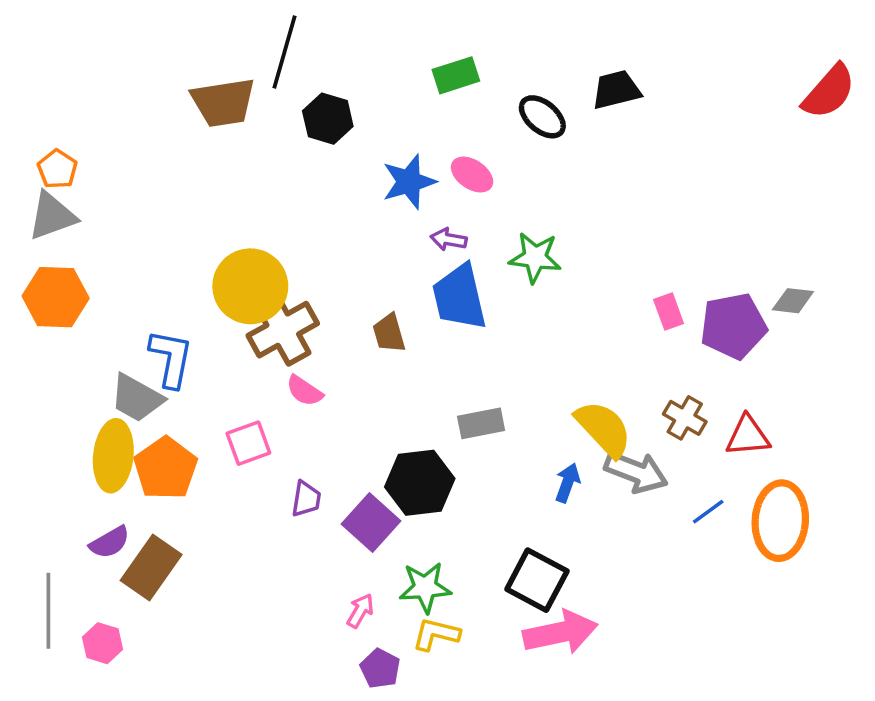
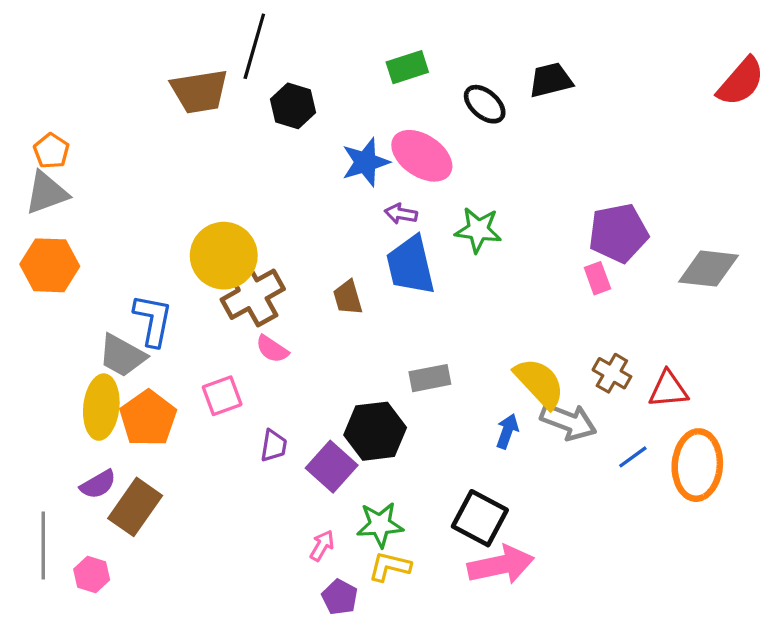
pink ellipse: (472, 175) -> (422, 156), size x1.6
gray diamond: (793, 301) -> (709, 269), size x1.6
purple pentagon: (733, 326) -> (618, 233), moved

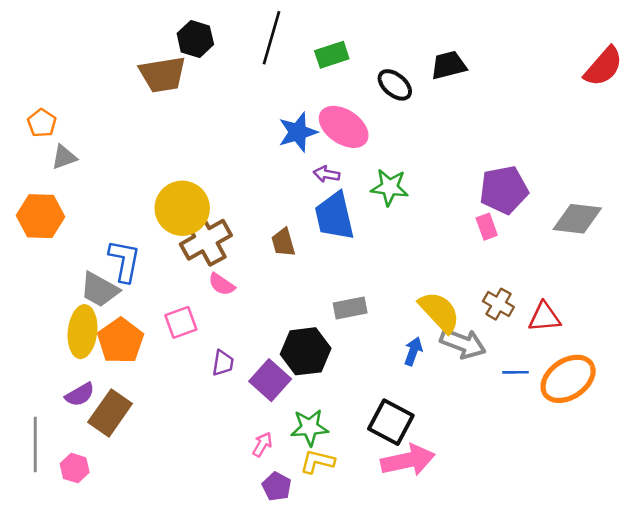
black line: (254, 46) -> (271, 38), moved
black hexagon: (293, 106) -> (195, 39), moved
gray triangle: (47, 193) -> (64, 157), moved, size x0.7
blue line: (633, 457) -> (516, 372), turned 35
orange ellipse: (697, 465) -> (568, 379), turned 52

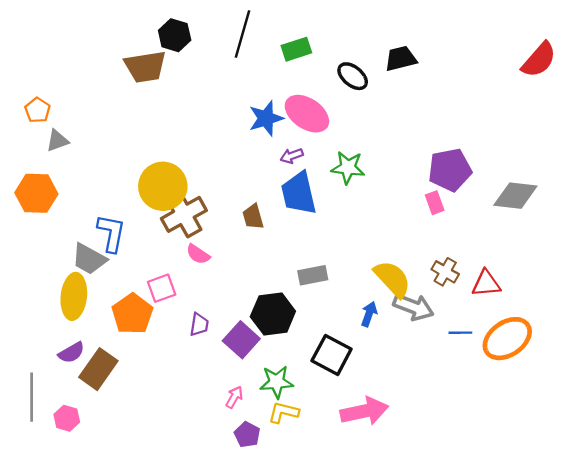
purple arrow: (327, 174) -> (292, 156), turned -30
orange pentagon: (121, 341) -> (132, 314), moved
black square: (391, 422) -> (332, 355), moved

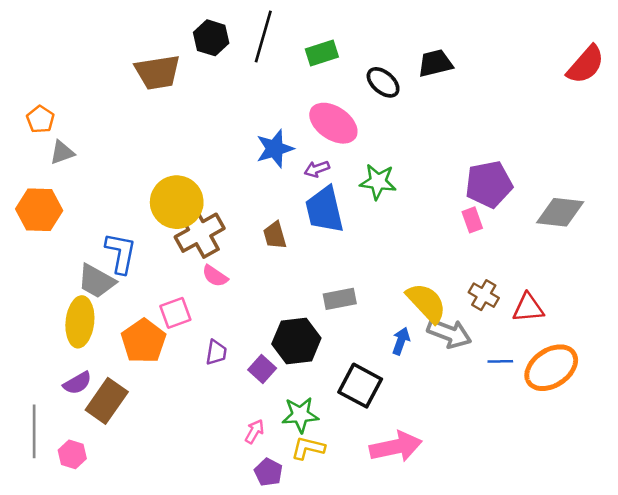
black hexagon: (175, 35) -> (211, 38), moved
blue star: (266, 118) -> (275, 149), moved
purple square: (241, 340) -> (262, 369), size x0.7

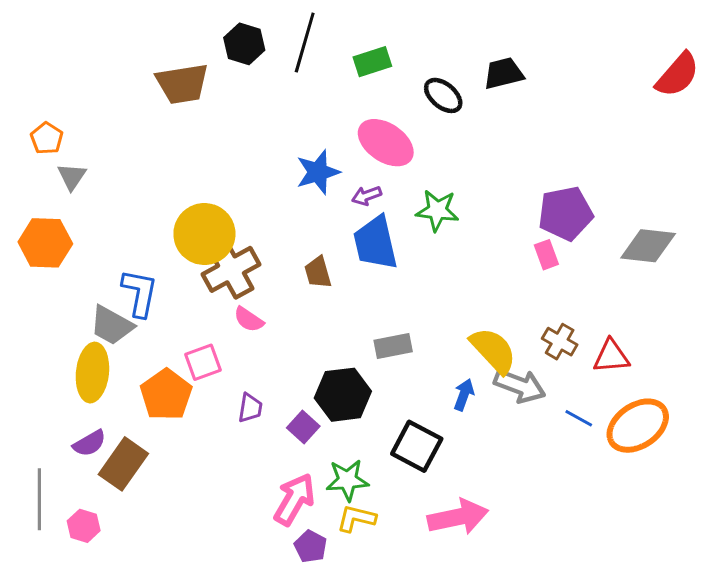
gray triangle: (62, 152) -> (72, 177), turned -36
blue line: (500, 361) -> (579, 418), turned 30
pink arrow: (254, 431) -> (294, 499), size x1.8

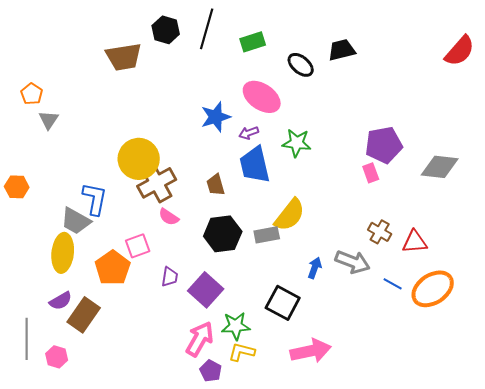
orange hexagon: (45, 243) -> (17, 187), moved, size x0.7
yellow semicircle: (493, 350) -> (290, 215), moved, turned 81
black hexagon: (343, 395) -> (223, 234), moved
purple square: (303, 427) -> (206, 290), size x1.6

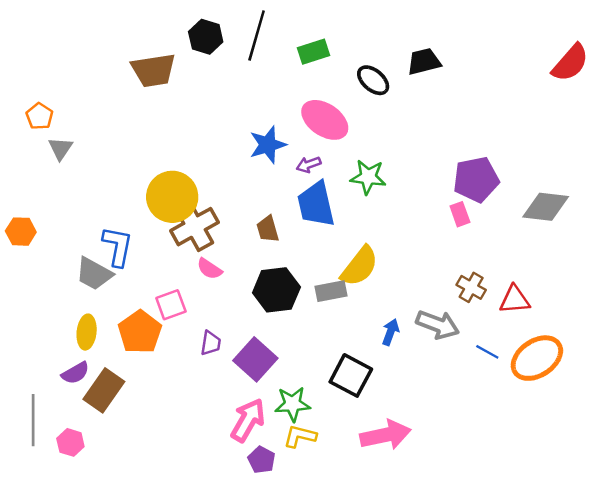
yellow ellipse: (63, 253) -> (87, 332), moved, size x0.7

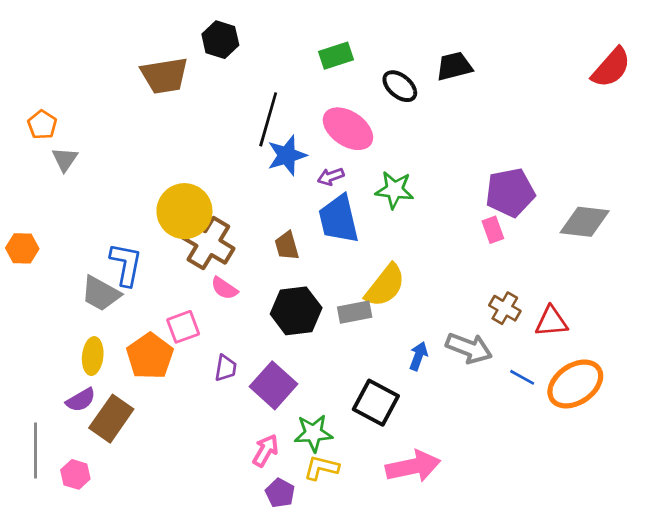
black line: (257, 36) -> (268, 119), moved
brown cross: (195, 227) -> (208, 243), turned -30
pink arrow: (248, 420) -> (266, 450), size x0.7

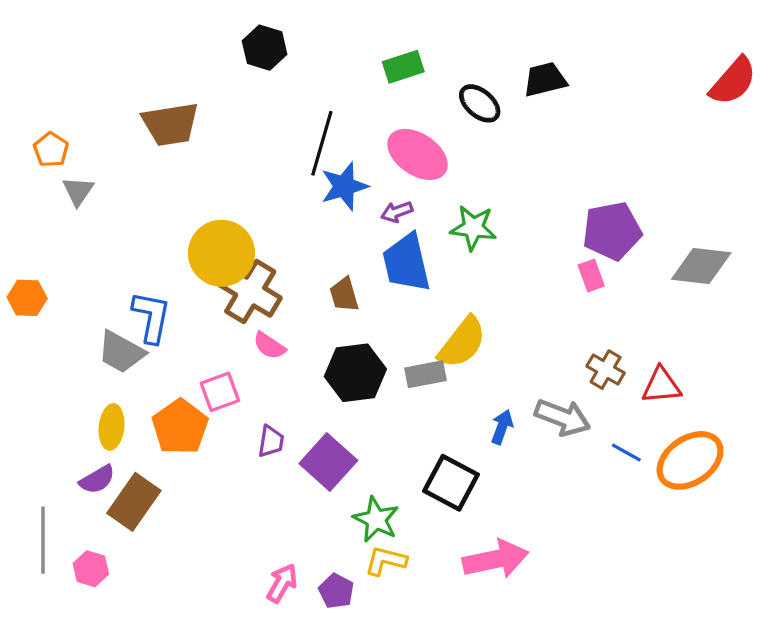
brown trapezoid: (164, 76) -> (170, 124), moved
green star: (313, 433) -> (376, 519), turned 30
pink arrow: (266, 450) -> (282, 583), moved

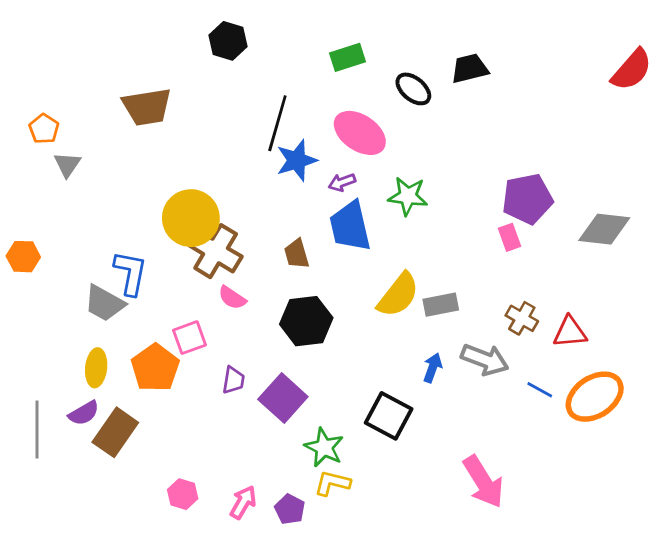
gray rectangle: (425, 374) -> (441, 305), moved
gray line: (43, 540) -> (37, 430), moved
pink arrow: (496, 559) -> (483, 482), moved, turned 70
pink hexagon: (91, 569) -> (183, 494), moved

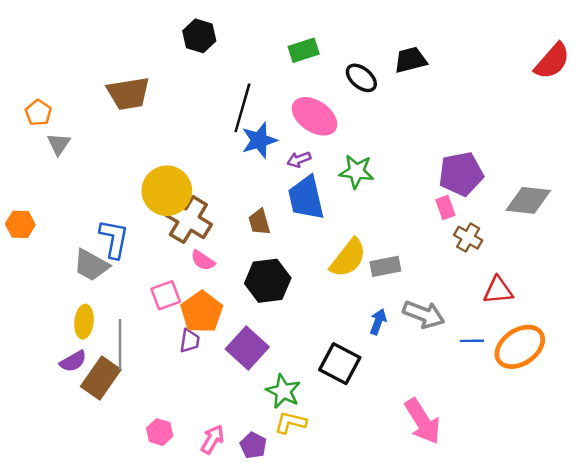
brown cross: (522, 318) -> (468, 238), moved
orange pentagon: (155, 368) -> (202, 312), moved
purple trapezoid: (233, 380) -> (190, 341), moved
blue line: (540, 390) -> (472, 341), turned -30
gray line: (37, 430) -> (120, 344), moved

